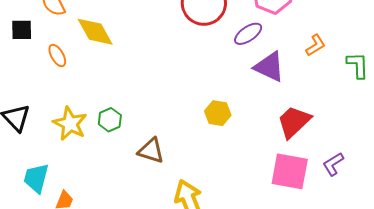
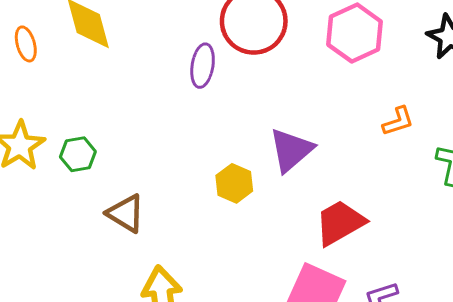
purple ellipse: (248, 34) -> (203, 66), moved, turned -60
purple triangle: (269, 67) -> (291, 150), moved, turned 40

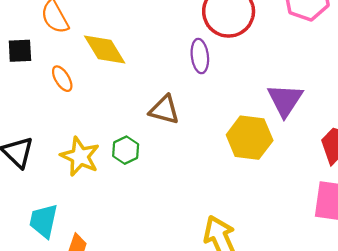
yellow hexagon: (234, 183) -> (250, 138), size x1.5
brown triangle: (126, 213) -> (164, 110), moved

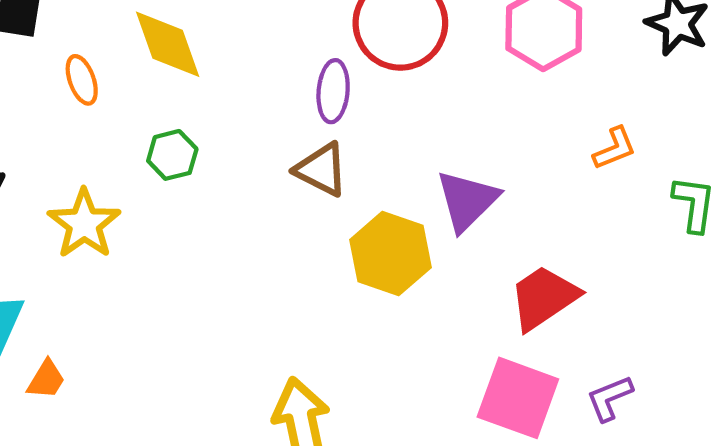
brown triangle: (164, 110) -> (321, 170), moved
green hexagon: (126, 150) -> (172, 155), moved

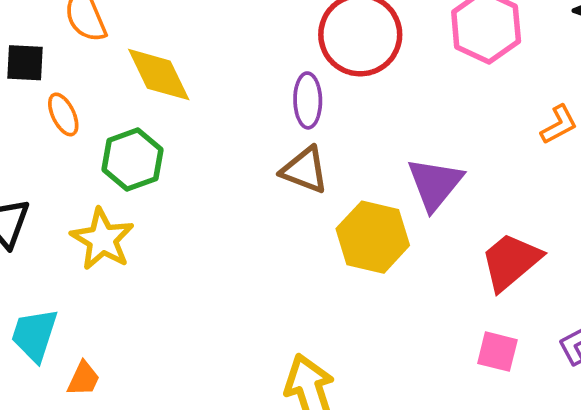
orange ellipse: (82, 80) -> (63, 114), moved
green hexagon: (172, 155) -> (132, 160), moved, size x1.4
pink square: (518, 398) -> (497, 352), size x0.6

